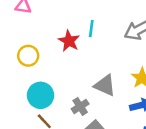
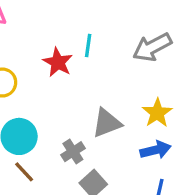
gray triangle: (105, 85) -> (107, 123), turned -45

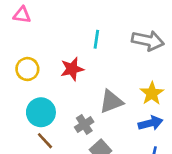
gray arrow: (152, 47) -> (148, 41), turned -140
red star: (58, 62) -> (72, 69), moved, turned 30

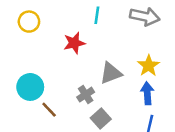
yellow circle: (27, 69) -> (29, 22), moved
cyan circle: (41, 112) -> (30, 87), moved
blue arrow: (150, 123) -> (147, 93), turned -80

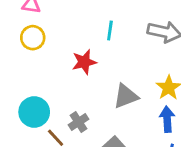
gray cross: (86, 95) -> (78, 122), moved

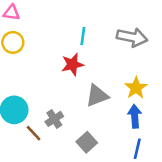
red star: (84, 62) -> (72, 64), moved

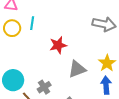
cyan line: (83, 36) -> (32, 23), moved

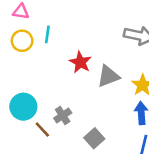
red star: (58, 45) -> (80, 62), turned -30
gray triangle: (77, 69) -> (108, 76), moved

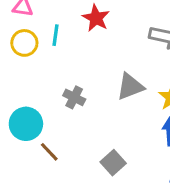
red star: (80, 62) -> (96, 18), moved
gray cross: (63, 116) -> (74, 97), moved, turned -30

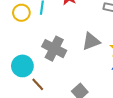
gray cross: (74, 97) -> (54, 49), size x1.6

